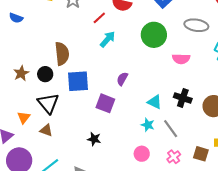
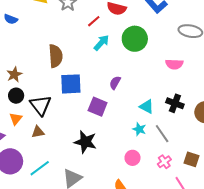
green circle: (154, 35) -> (135, 39), moved
black circle: (45, 74) -> (16, 96), moved
brown triangle: (46, 130) -> (38, 132), turned -32
black star: (94, 139) -> (85, 142), size x1.6

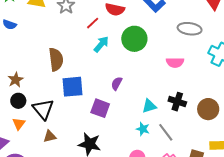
cyan triangle: (147, 107) -> (149, 106), turned -42
brown triangle: (38, 132) -> (50, 136), moved

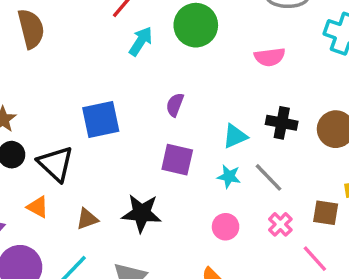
brown semicircle: (56, 59) -> (31, 29), moved
purple square: (100, 108) -> (177, 160), moved
orange triangle: (19, 124) -> (38, 207), moved, turned -32
brown triangle: (50, 136) -> (87, 219), moved

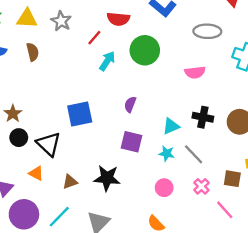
brown semicircle: (31, 29) -> (33, 52), size x0.7

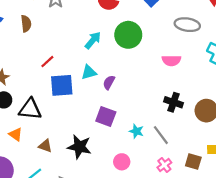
red line: (94, 38) -> (47, 62), moved
cyan triangle: (171, 126) -> (89, 72), moved
black triangle: (49, 144) -> (30, 109), turned -45
brown triangle: (70, 182) -> (45, 146), turned 32
pink circle: (164, 188) -> (122, 162), moved

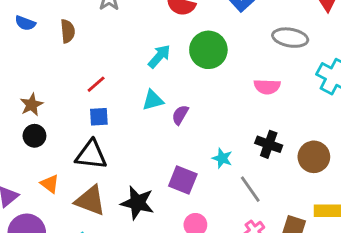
blue square: (62, 85) -> (99, 117), moved, size x0.6
black triangle: (30, 109) -> (91, 155), moved
purple square: (106, 117) -> (183, 180), moved
cyan star: (136, 131) -> (222, 158), moved
brown triangle: (45, 146) -> (90, 200), size x1.6

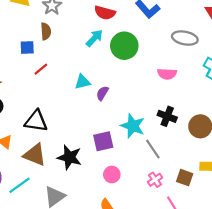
brown semicircle: (68, 31) -> (46, 31), moved
cyan arrow: (159, 56) -> (94, 38), moved
blue square: (99, 117) -> (27, 47), moved
cyan star: (222, 158) -> (133, 126), size x1.6
purple square: (183, 180) -> (103, 141), turned -36

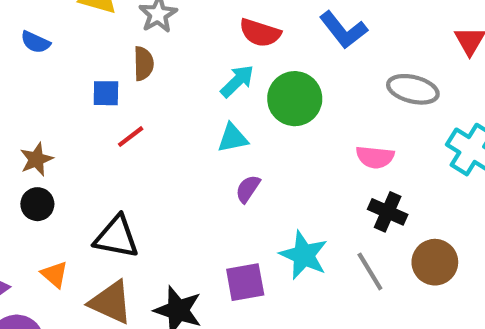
cyan triangle: (82, 82) -> (233, 138), moved
black cross: (167, 116) -> (388, 212), moved
gray line: (153, 149) -> (370, 271), moved

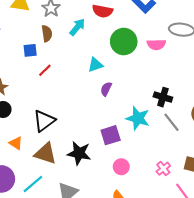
cyan arrow: (237, 81) -> (77, 27), moved
pink semicircle: (375, 157) -> (156, 44), moved
black cross: (388, 212) -> (163, 97), moved
black triangle: (116, 237) -> (44, 121), turned -40

